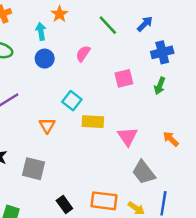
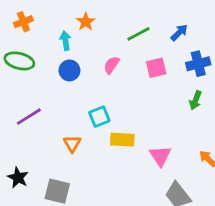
green line: (108, 25) -> (139, 34), turned -75
pink square: (124, 78) -> (156, 68), moved
cyan square: (72, 101) -> (99, 117), turned 30

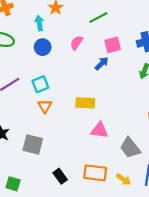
blue arrow: (179, 33) -> (102, 64), moved
cyan square: (99, 117) -> (40, 84), moved
pink triangle: (160, 156) -> (99, 130), moved, turned -48

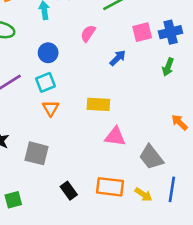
pink square: (113, 45) -> (142, 32), moved
blue circle: (43, 47) -> (48, 53), moved
green square: (13, 184) -> (13, 200), turned -32

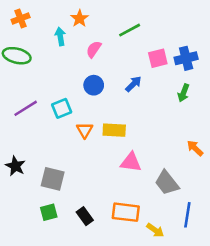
pink semicircle: (88, 33) -> (94, 49), moved
blue circle: (48, 53) -> (94, 85), moved
orange triangle: (51, 108) -> (85, 130), moved
yellow arrow: (143, 195) -> (155, 230), moved
green square: (13, 200) -> (49, 212), moved

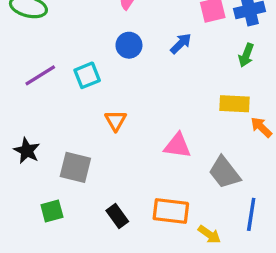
orange triangle: (85, 130) -> (116, 121), moved
yellow rectangle: (114, 130) -> (234, 104), moved
green square: (49, 212) -> (52, 211), moved

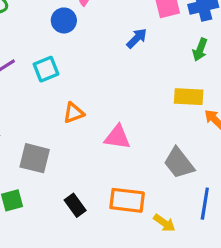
blue circle: (129, 45) -> (64, 20), moved
orange triangle: (116, 121) -> (74, 113), turned 40
pink triangle: (178, 146) -> (117, 137), moved

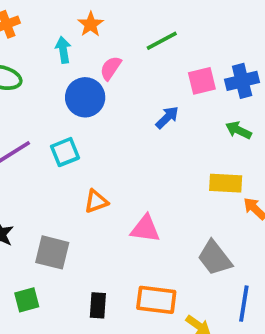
blue circle: (64, 20) -> (85, 97), size x1.4
green arrow: (200, 50) -> (238, 130), turned 95
black rectangle: (75, 205) -> (98, 305), turned 40

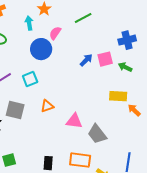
pink square: (202, 81) -> (105, 59), moved
gray square: (52, 252) -> (15, 110), moved
gray trapezoid: (215, 258) -> (97, 134), moved

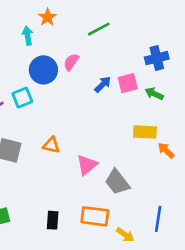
pink semicircle: (55, 33) -> (71, 62), moved
cyan square: (30, 79) -> (22, 98), moved
orange triangle: (47, 106) -> (51, 145), turned 32
pink triangle: (74, 121) -> (87, 165), turned -48

